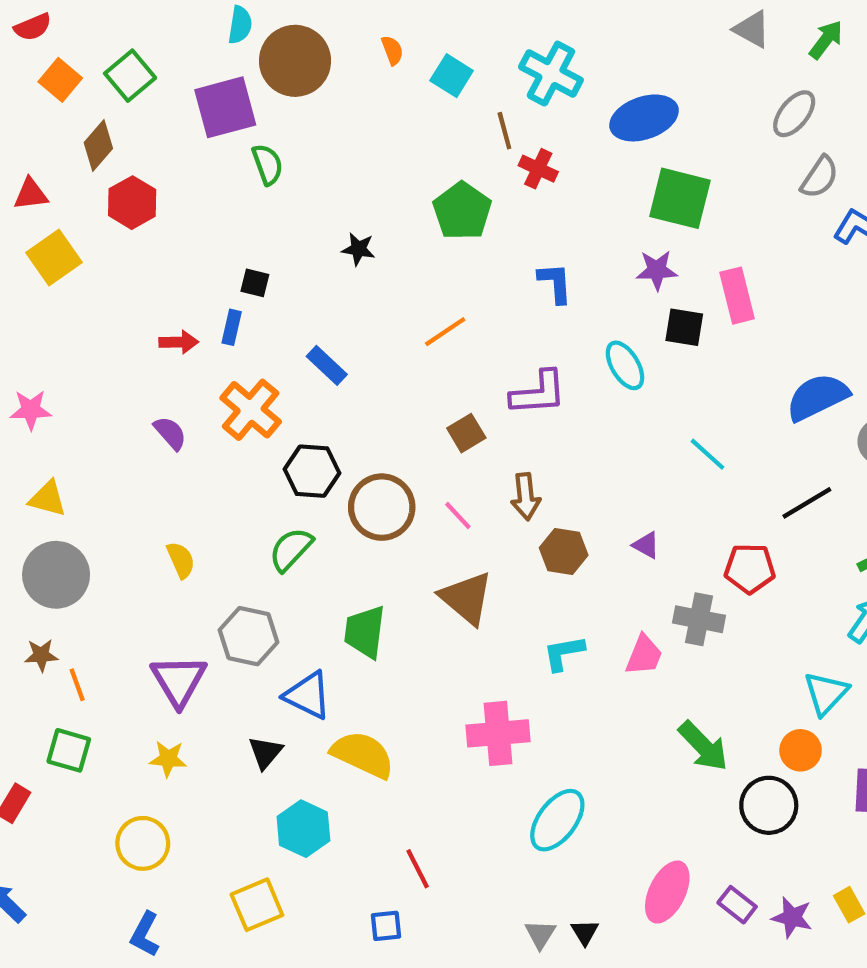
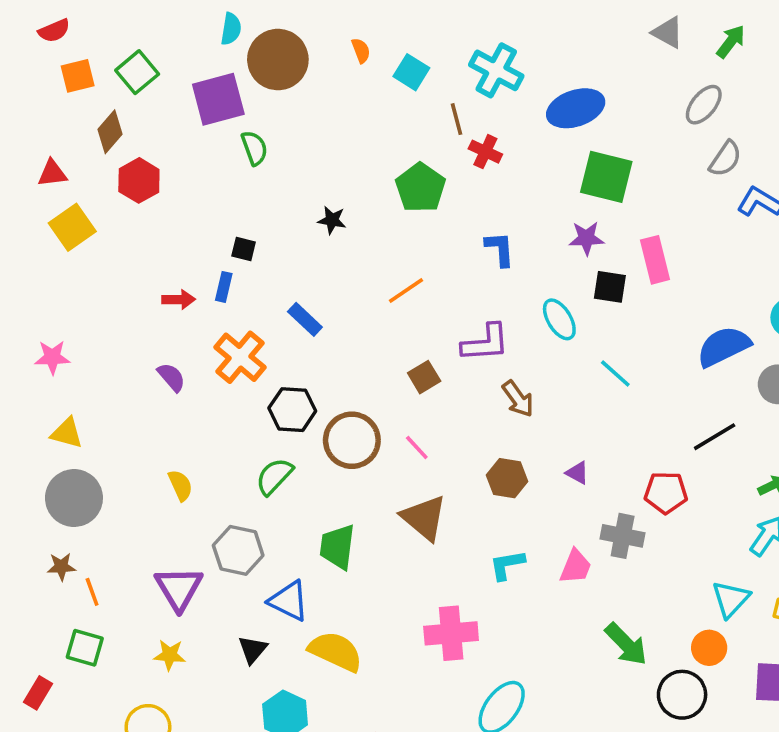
orange square: (60, 80) -> (78, 76), turned 36
cyan line: (707, 454) -> (615, 374), moved
brown arrow: (526, 497) -> (518, 399), moved, turned -30

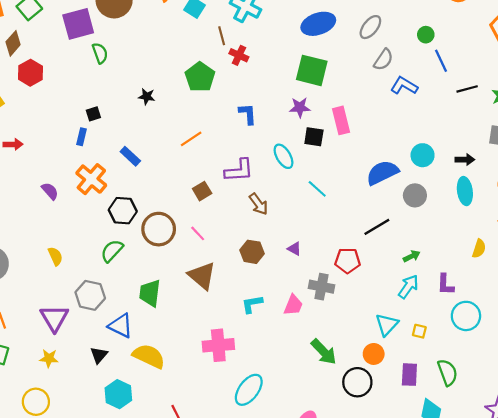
blue ellipse: (576, 108) -> (318, 24), moved
black square: (244, 249) -> (93, 114), turned -32
red arrow: (179, 300) -> (13, 144), moved

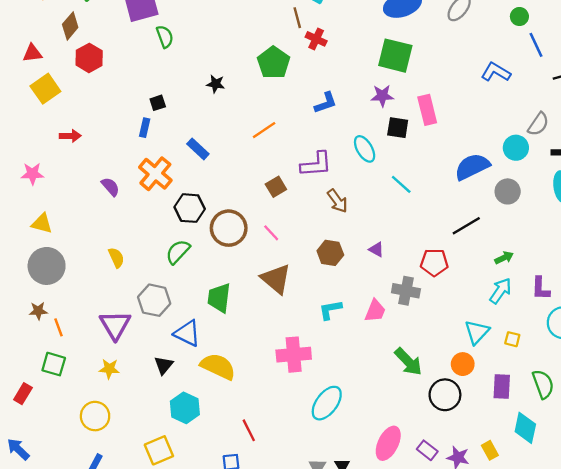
gray semicircle: (383, 60) -> (538, 124), moved
blue L-shape: (248, 114) -> (326, 103), turned 75

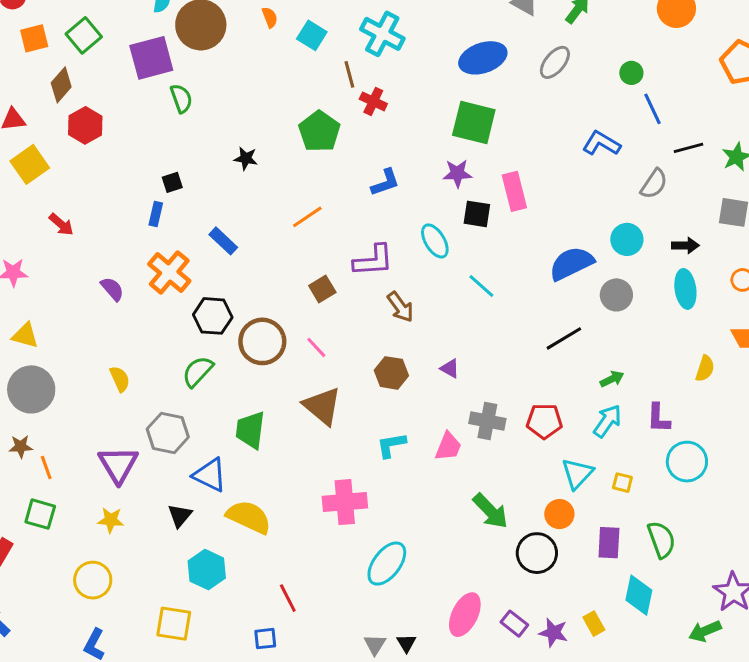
gray semicircle: (538, 124) -> (654, 184), moved
red arrow: (70, 136) -> (61, 224), turned 42
red pentagon: (434, 262) -> (544, 421), moved
yellow square: (159, 450) -> (174, 624), turned 32

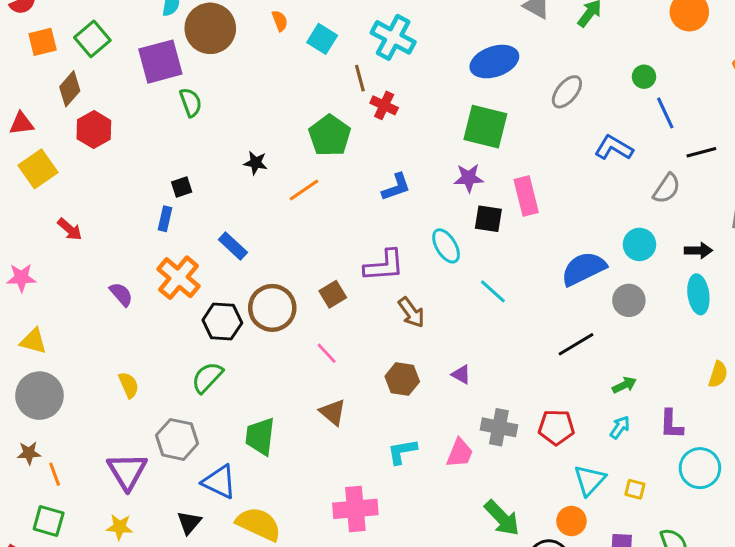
gray ellipse: (555, 62) -> (567, 92), moved
orange line: (307, 217) -> (304, 190), moved
brown circle: (262, 341) -> (272, 308), moved
brown triangle: (322, 406) -> (333, 412), size x0.7
cyan arrow: (607, 421) -> (620, 427), size x0.7

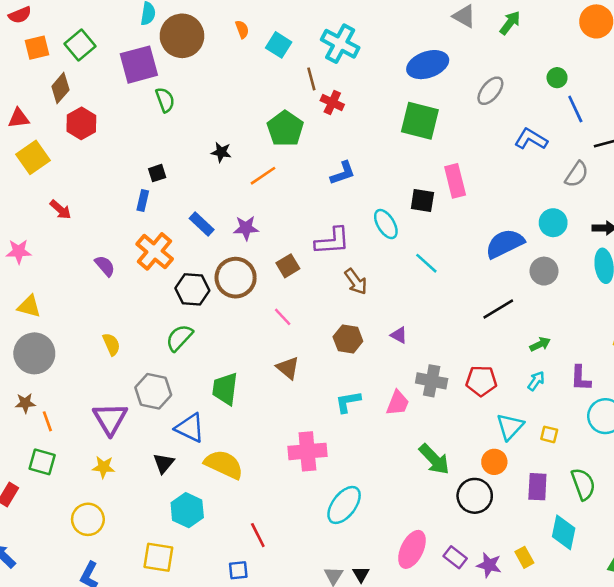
purple star: (469, 178) -> (246, 228), moved

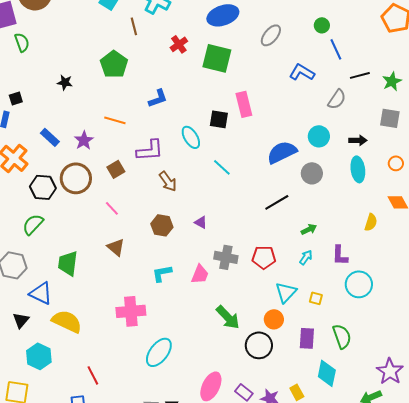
red cross: (332, 102) -> (179, 44), moved, turned 30
orange line: (263, 176) -> (115, 120), moved, turned 50
purple star: (246, 228) -> (84, 140), turned -30

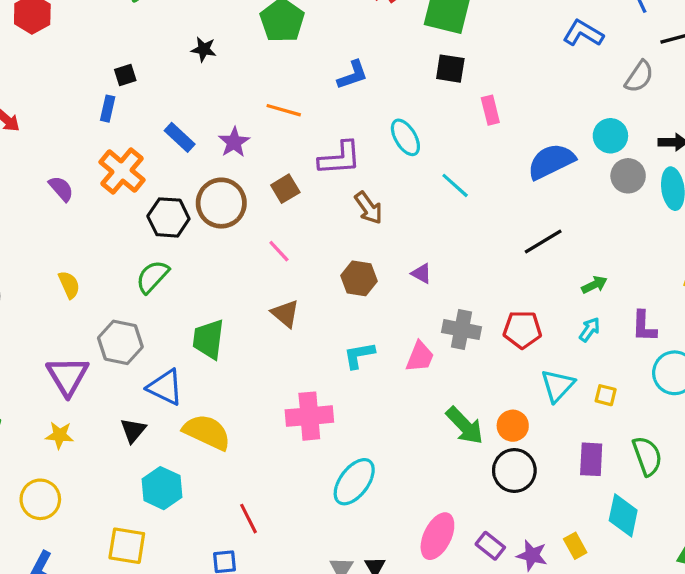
pink rectangle: (244, 104) -> (490, 110), moved, size x0.7
black square: (219, 119) -> (450, 69), moved
gray circle: (312, 173) -> (628, 176), moved
orange circle: (274, 319) -> (513, 426), moved

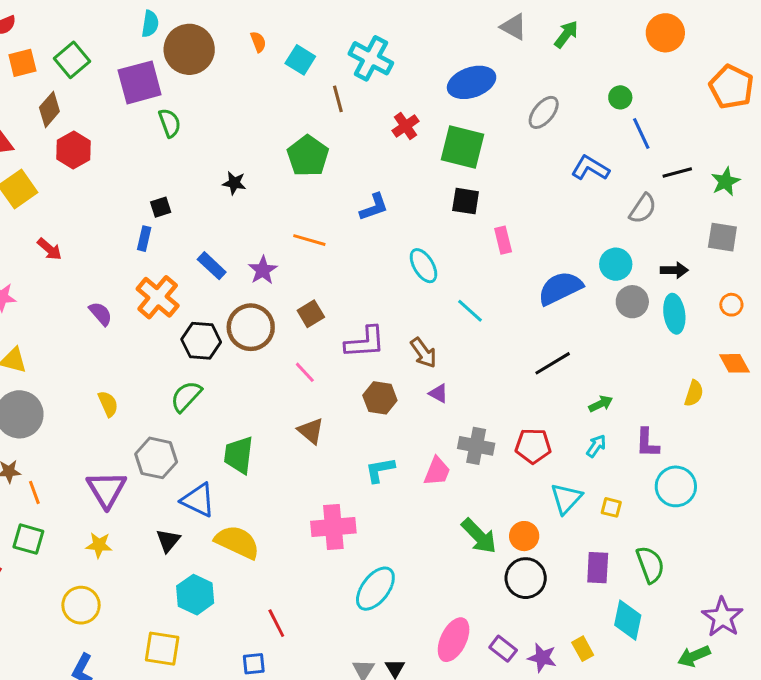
purple L-shape: (340, 158) -> (365, 342), moved
brown arrow: (369, 208) -> (423, 353), moved

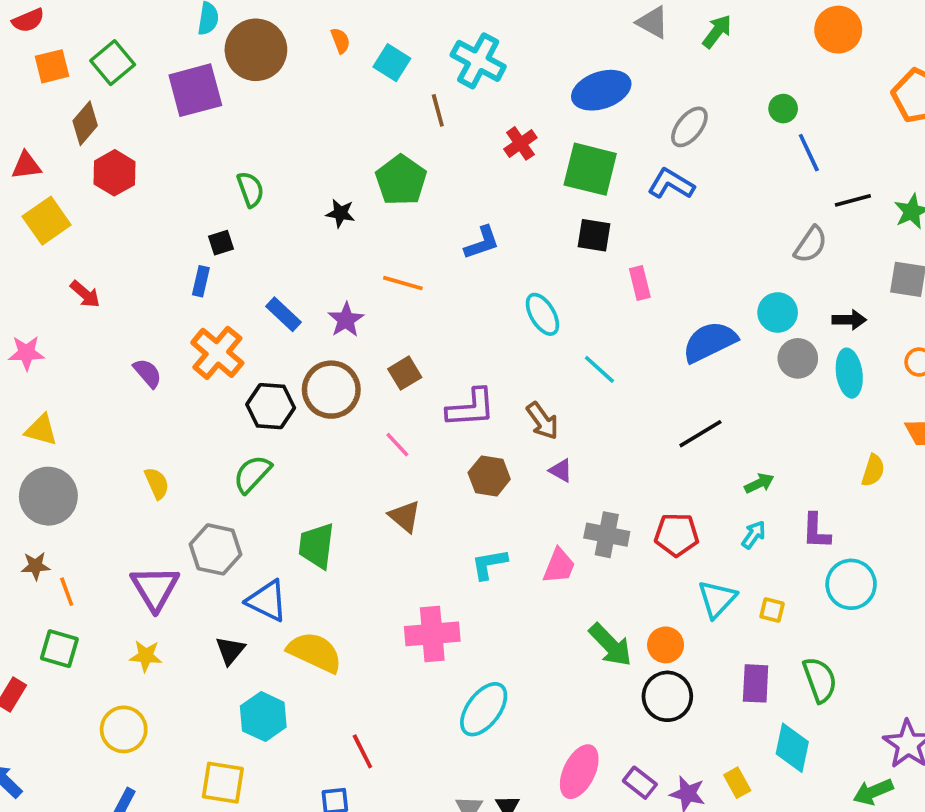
green semicircle: (170, 123) -> (250, 189), moved
blue L-shape: (590, 168) -> (671, 184), moved
black star: (234, 183) -> (340, 213), moved

